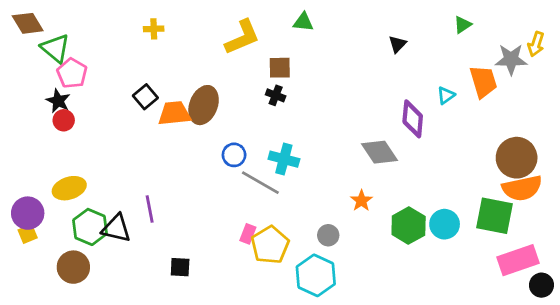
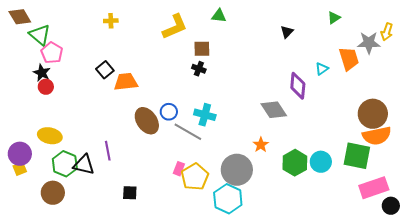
brown ellipse: (204, 105) -> (147, 121), moved, turned -56
yellow ellipse: (69, 188) -> (50, 136), turned 30
gray circle: (328, 235) -> (237, 170), size x2.0

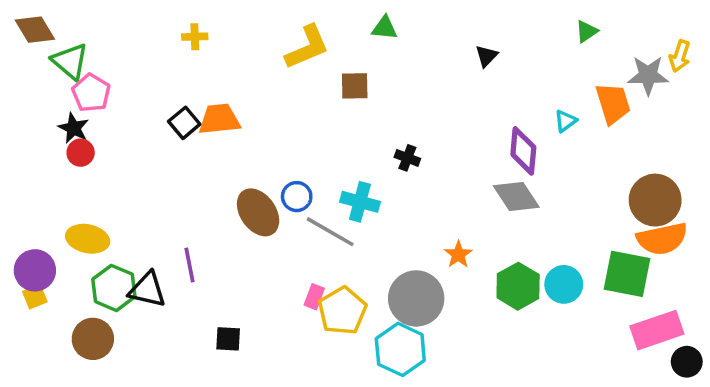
black triangle: (287, 32) -> (486, 56), moved
black cross: (199, 69) -> (407, 158), moved
orange trapezoid: (126, 82) -> (219, 119), moved
gray diamond: (274, 110) -> (516, 197), moved

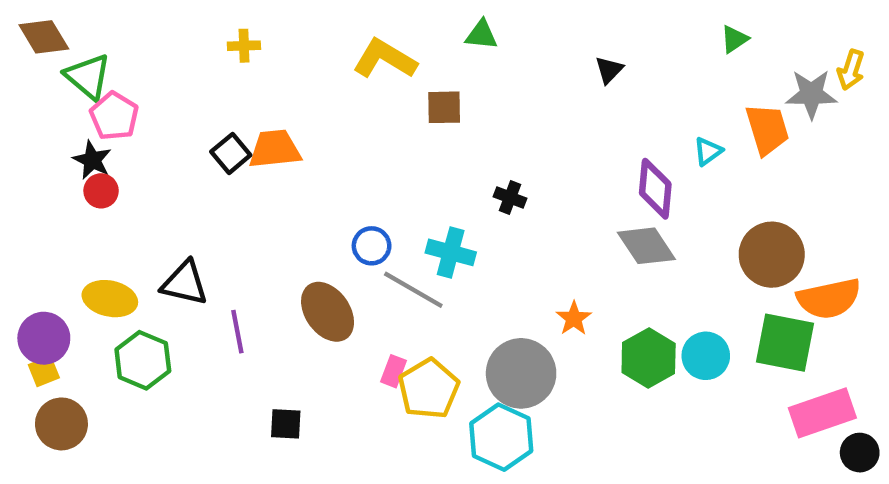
yellow L-shape: (307, 47) -> (385, 59), turned -126
brown circle: (655, 200) -> (772, 255), moved
brown ellipse: (258, 212) -> (328, 312), moved
black triangle: (147, 290) -> (185, 283), moved
brown circle: (93, 339) -> (61, 424), moved

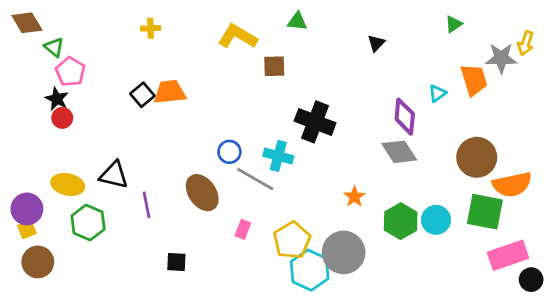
green triangle: (88, 77) -> (54, 47), size x0.7
black cross: (510, 197) -> (315, 122), size x2.0
gray circle: (521, 373) -> (344, 252), moved
yellow pentagon: (429, 389) -> (292, 240), moved

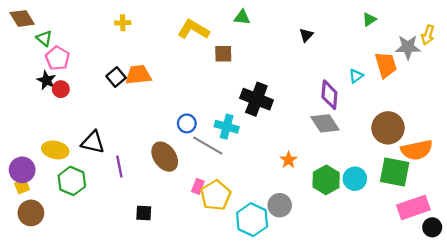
red circle: (62, 118) -> (61, 89), moved
yellow pentagon: (292, 240) -> (216, 195), moved
gray circle: (344, 252) -> (280, 205), size x0.7

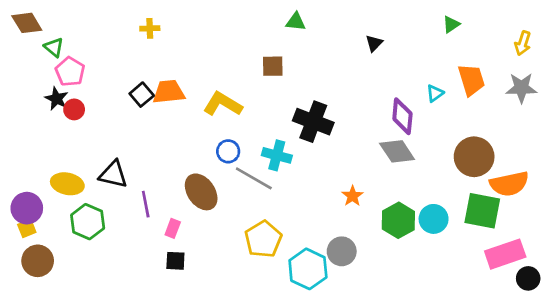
yellow L-shape: (193, 29) -> (223, 104), moved
gray star: (408, 47) -> (521, 88), moved
pink rectangle: (198, 186) -> (173, 228), moved

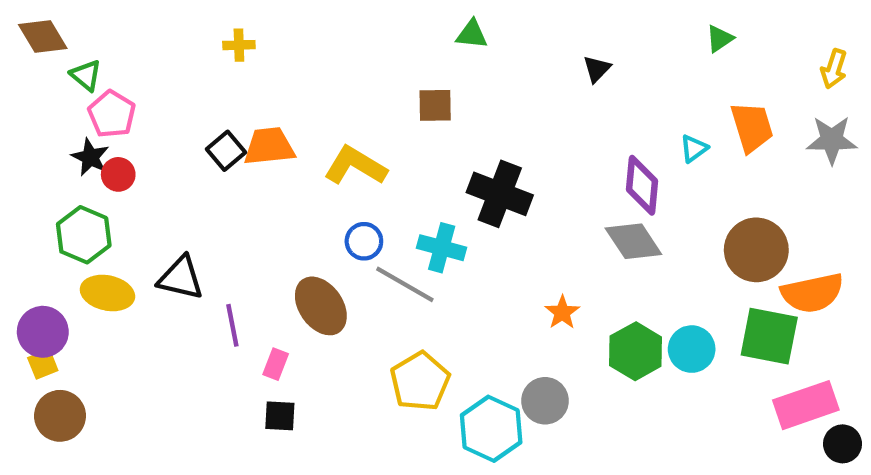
green hexagon: (88, 222) -> (84, 235), moved

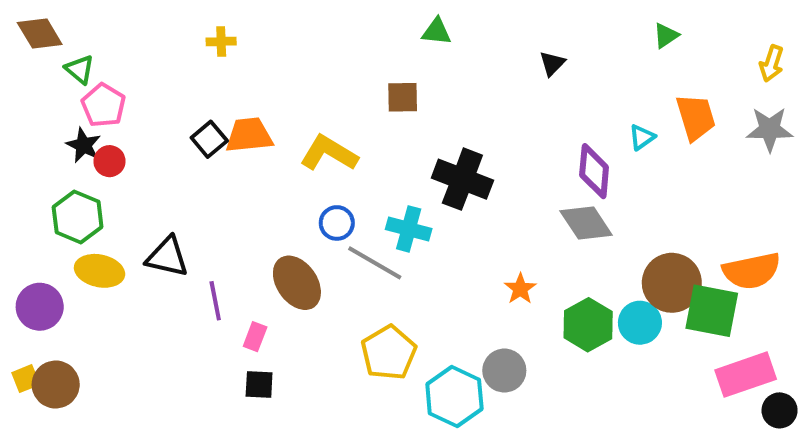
brown circle: (756, 250) -> (672, 283), moved
yellow square: (43, 364) -> (26, 379), moved

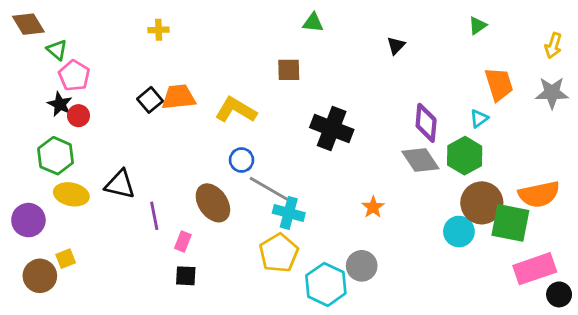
cyan triangle: (642, 137) -> (479, 119), moved
cyan cross: (409, 229) -> (289, 213), moved
green hexagon: (588, 325) -> (465, 156), moved
yellow square: (26, 379) -> (66, 259), moved

